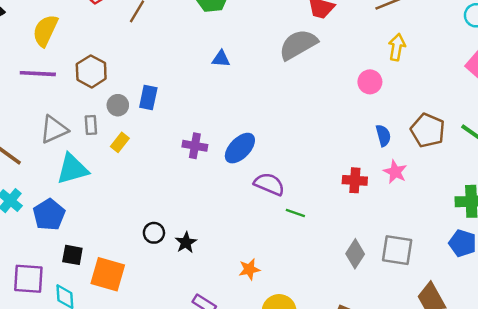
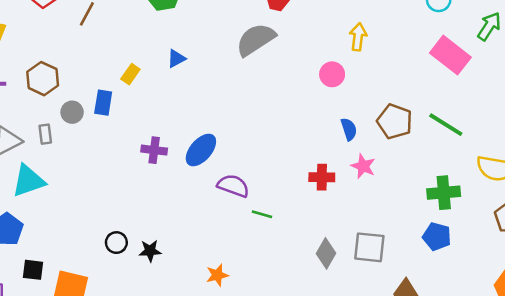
blue triangle: (221, 59) -> (176, 58), turned -30
yellow rectangle: (120, 142) -> (130, 74), moved
black star: (186, 242) -> (150, 251), turned 30

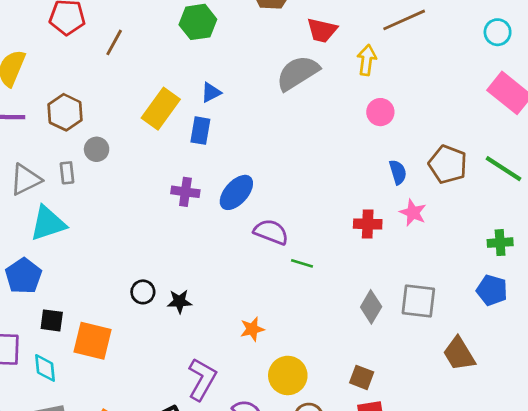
yellow arrow: (358, 37) -> (367, 60), moved
yellow rectangle: (130, 74) -> (161, 109), size x1.8
blue rectangle: (103, 103) -> (200, 131), moved
green cross: (444, 193) -> (500, 243), size x0.7

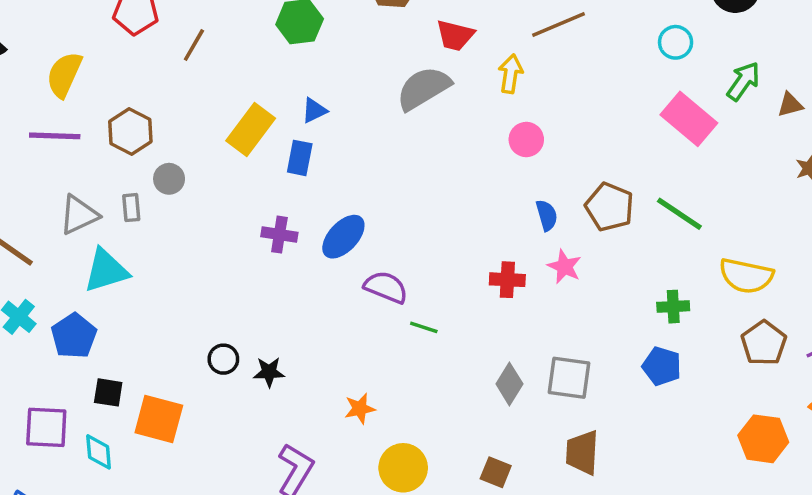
brown trapezoid: (459, 354) -> (582, 453), moved, turned 33

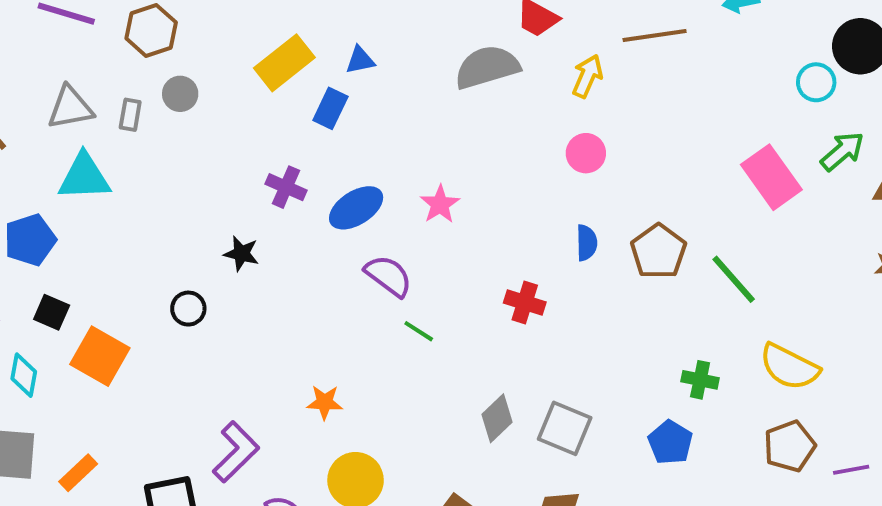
cyan circle: (676, 42) -> (816, 82), moved
pink star: (564, 267) -> (440, 204), moved
black star: (269, 372) -> (241, 254), moved

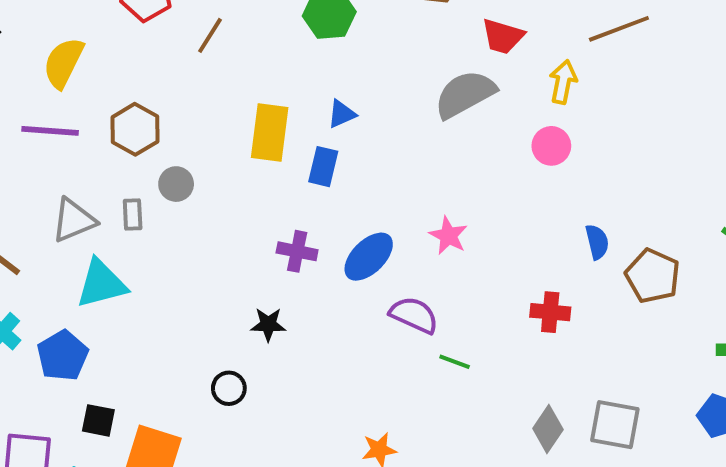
yellow rectangle: (284, 63) -> (270, 132), turned -32
pink circle: (586, 153) -> (551, 146), moved
brown pentagon: (658, 252) -> (653, 276), moved

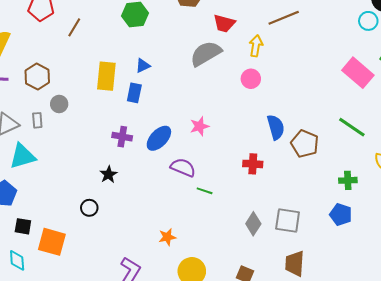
pink star: (448, 236) -> (199, 126), turned 30
blue semicircle: (597, 242) -> (276, 127), size x1.4
black star: (268, 324) -> (108, 175), turned -30

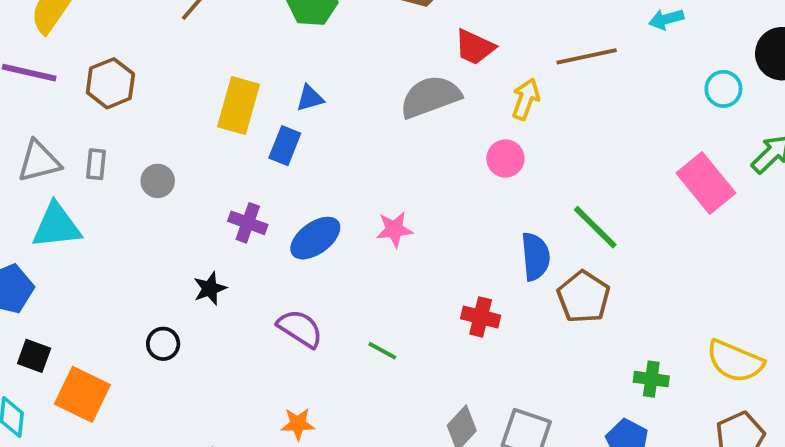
cyan circle: (368, 21) -> (723, 89), moved
gray circle: (59, 104) -> (158, 181), moved
green line: (352, 127) -> (595, 227), moved
purple semicircle: (183, 167) -> (300, 329), moved

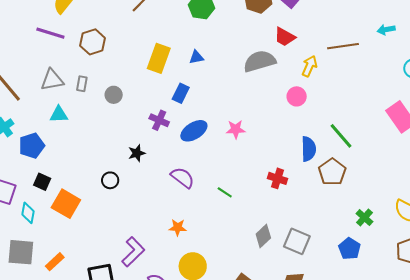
blue rectangle: (285, 146) -> (181, 93), moved
cyan triangle: (56, 226) -> (59, 114), size x0.7
green cross: (651, 379) -> (364, 218), turned 30

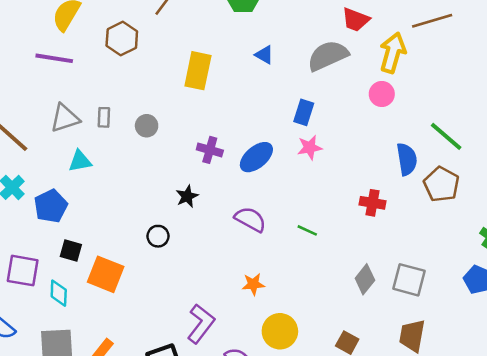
brown hexagon: (93, 42) -> (122, 38), moved
blue triangle: (196, 57) -> (264, 55), moved, turned 49
yellow arrow: (309, 66) -> (393, 53), size x1.4
blue rectangle: (181, 93) -> (304, 112), moved

